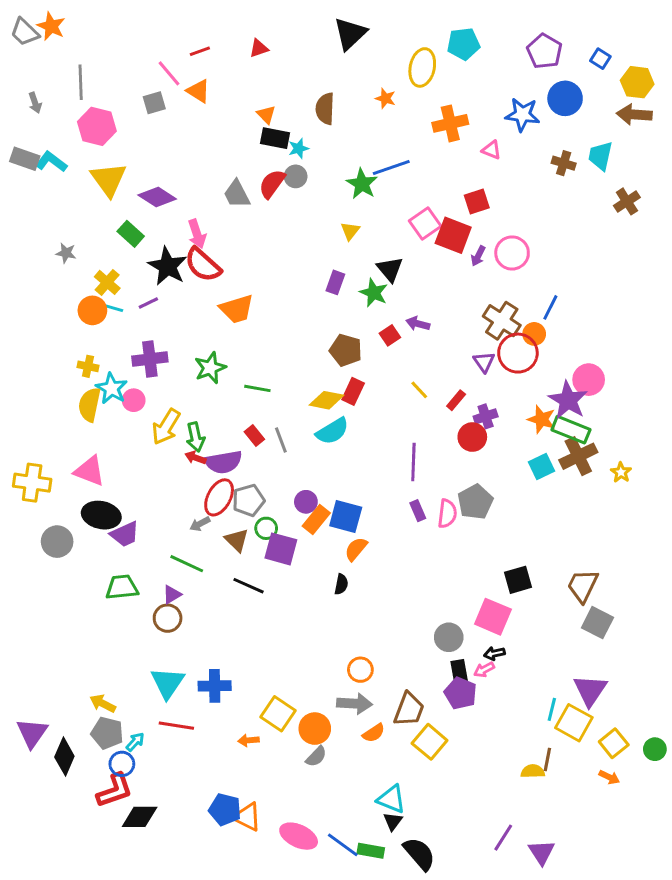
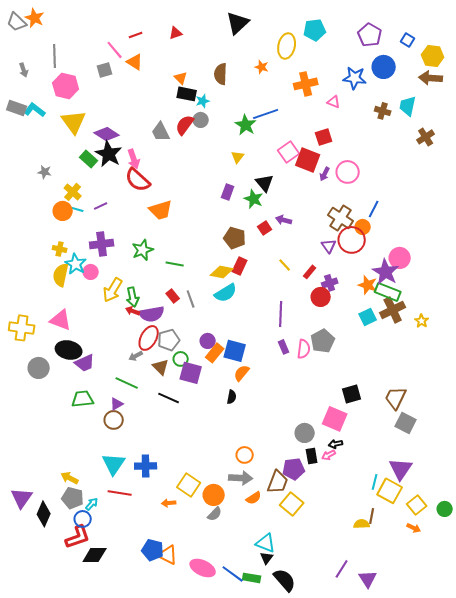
black star: (168, 266) -> (109, 154), moved
purple pentagon: (461, 693) -> (294, 469), moved, turned -30

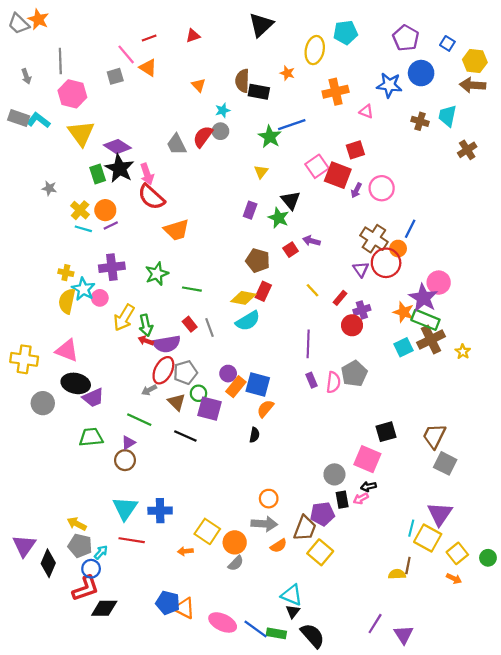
black rectangle: (187, 94) -> (259, 92), moved
green rectangle: (89, 159) -> (98, 174), turned 30
orange circle: (63, 211) -> (105, 210), moved

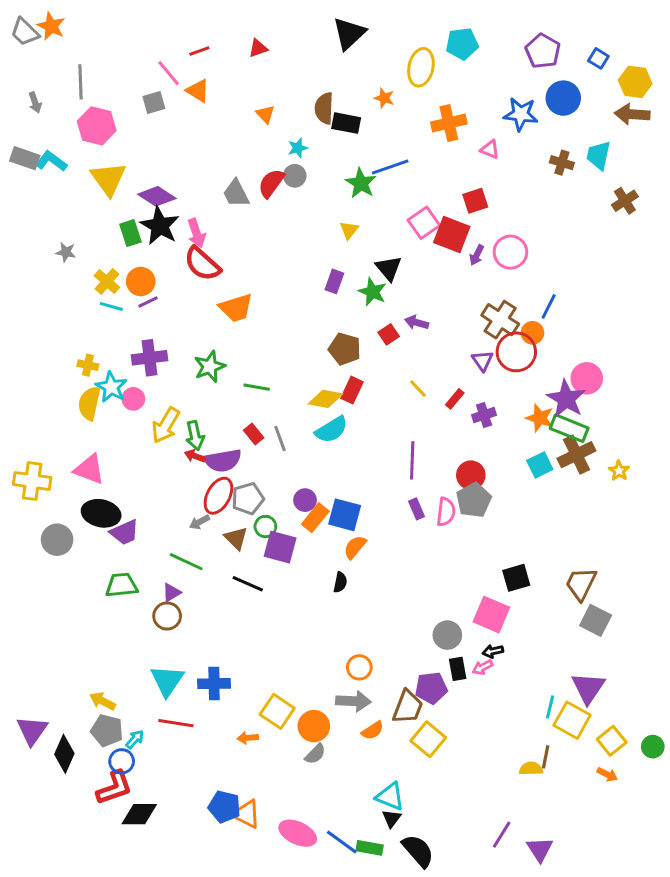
red circle: (352, 325) -> (471, 475), moved

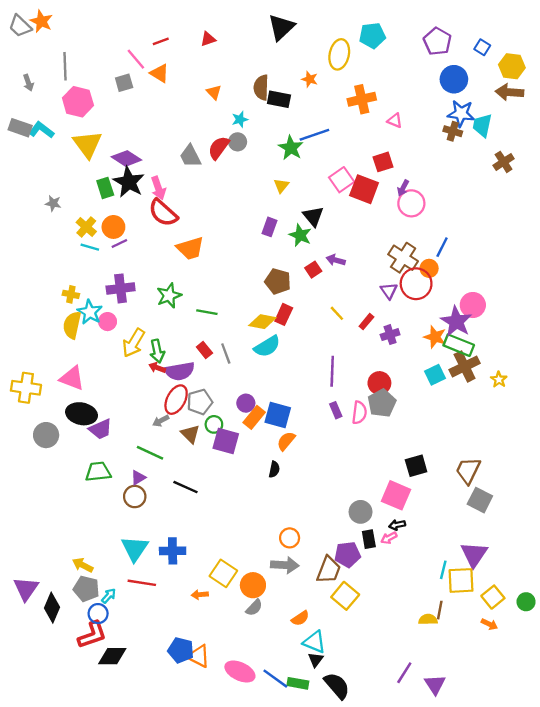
blue star: (521, 114) -> (461, 113), moved
purple arrow: (477, 255) -> (403, 188), moved
black line: (248, 584) -> (186, 487), moved
yellow square: (572, 720) -> (461, 580), turned -32
orange semicircle: (373, 730) -> (300, 618), moved

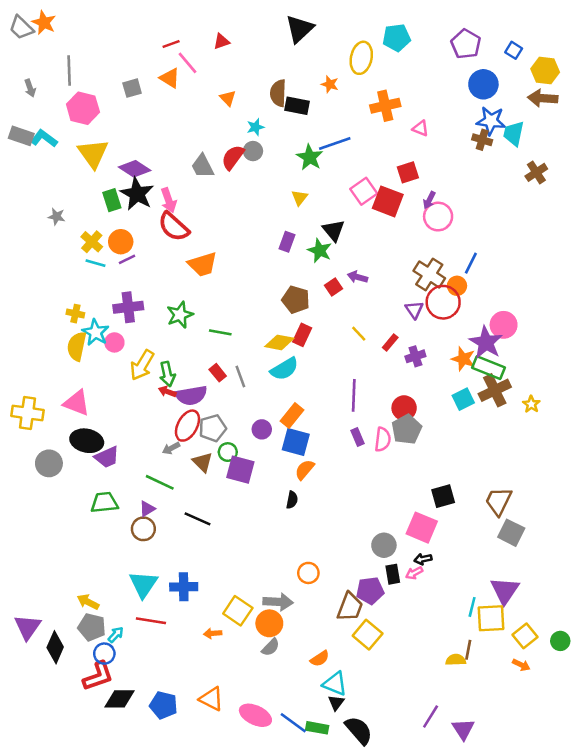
pink line: (136, 59) -> (187, 63), moved
orange rectangle: (254, 417) -> (292, 416), moved
gray arrow: (285, 565) -> (278, 602), moved
blue pentagon: (181, 650) -> (164, 705), moved

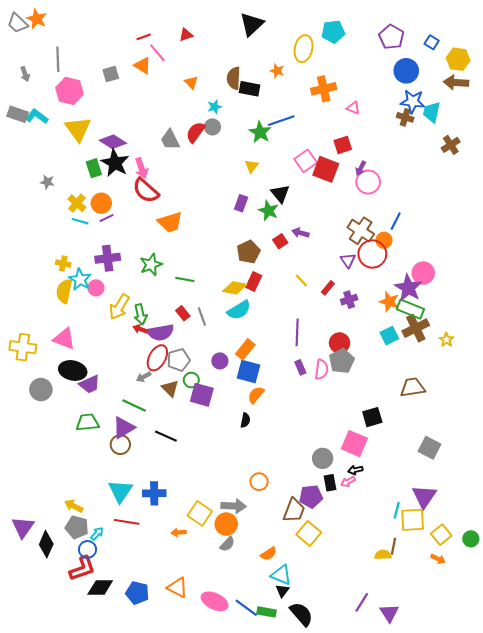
brown pentagon: (296, 300) -> (248, 252), turned 30
brown trapezoid: (499, 501) -> (413, 387), moved, turned 55
purple triangle: (147, 509) -> (124, 428), size x1.6

